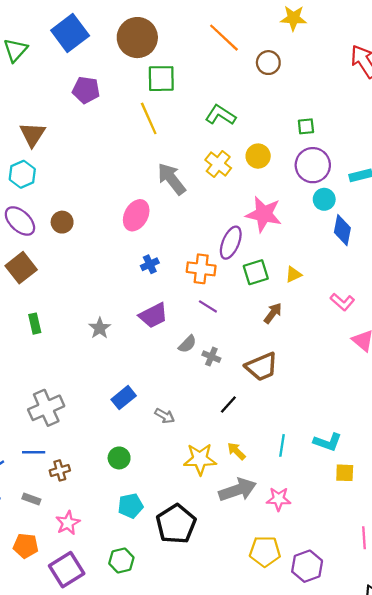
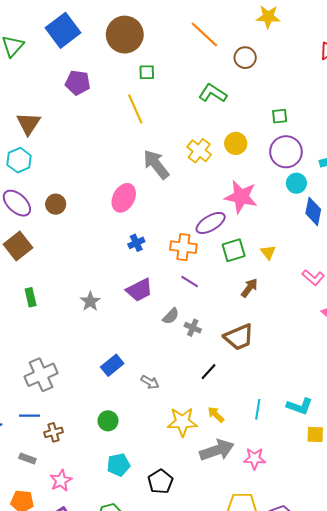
green square: (161, 79) -> (147, 72), size x0.6
green L-shape: (220, 115) -> (213, 93), moved
purple ellipse: (231, 243) -> (211, 223), turned 36
yellow triangle: (293, 275) -> (268, 252), turned -42
black pentagon: (176, 524) -> (160, 482), size x0.7

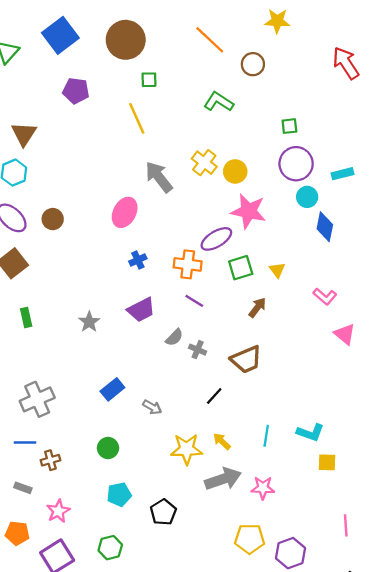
yellow circle: (236, 143) -> (235, 171), moved

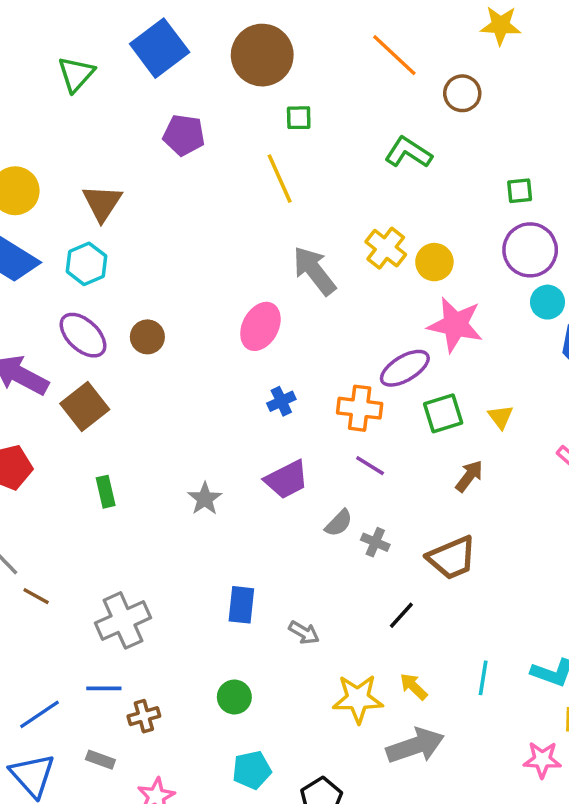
blue rectangle: (112, 389) -> (241, 605), turned -45
pink star: (263, 488) -> (542, 760), moved

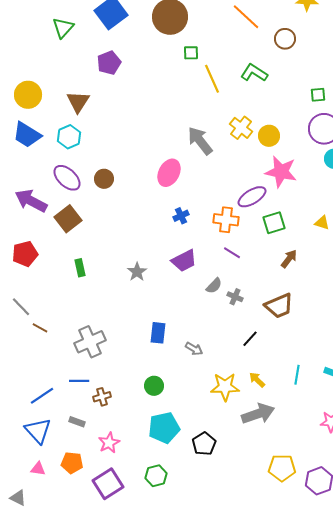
purple pentagon: (184, 135) -> (109, 63), moved, turned -30
yellow line: (280, 179) -> (212, 79), moved
yellow triangle: (501, 417) -> (322, 223), moved, turned -35
cyan pentagon: (252, 770) -> (164, 428), size x1.4

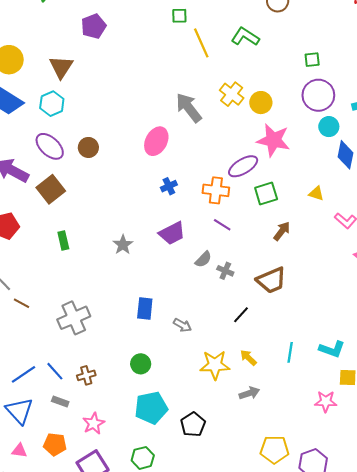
blue line: (79, 381) -> (55, 371), moved, turned 48
gray arrow: (258, 414) -> (249, 393), size x0.6

